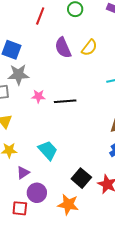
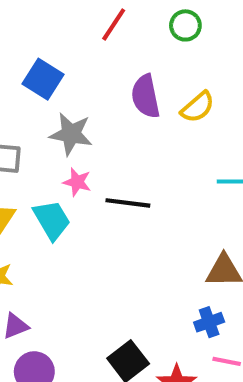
gray star: (18, 75) -> (71, 134), moved
cyan trapezoid: (48, 150) -> (52, 220), moved

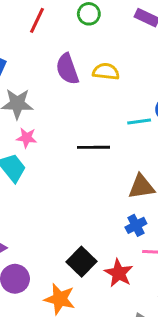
yellow semicircle: (198, 107) -> (106, 71), turned -125
black line: (128, 203) -> (93, 147), moved

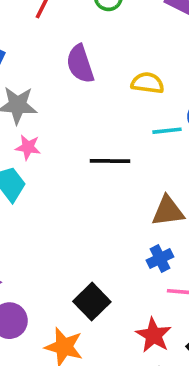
yellow semicircle: (106, 71) -> (148, 83), moved
red star: (119, 273) -> (154, 335), moved

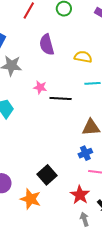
pink star: (28, 147) -> (40, 87), moved

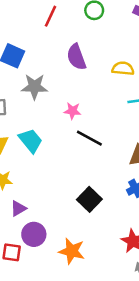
black line: (61, 99) -> (89, 138), moved, turned 30
black square: (47, 175) -> (89, 199), moved

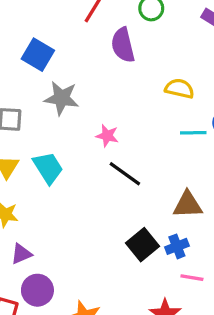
purple semicircle: (76, 57) -> (123, 45), moved
black square: (89, 199) -> (142, 245), moved

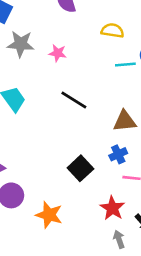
pink star: (107, 136) -> (58, 53), moved
black square: (142, 245) -> (80, 168), moved

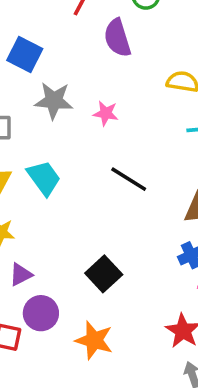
black square: (80, 168) -> (104, 274), moved

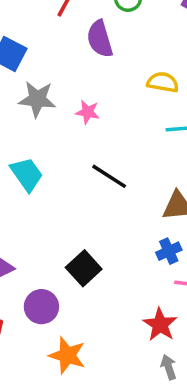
purple circle: (41, 313) -> (41, 307), moved
orange star: (94, 340) -> (67, 355), moved

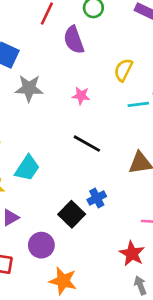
yellow semicircle: (163, 82) -> (123, 70), turned -70
pink star: (88, 112) -> (81, 96), moved
cyan trapezoid: (27, 174) -> (27, 168), moved, turned 72
blue cross: (169, 251) -> (97, 198), moved

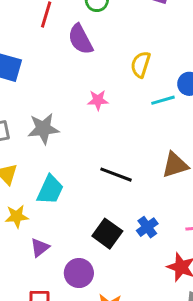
gray star: (29, 88) -> (43, 129), moved
black line: (87, 144) -> (116, 175), moved
blue cross: (97, 198) -> (147, 227), moved

